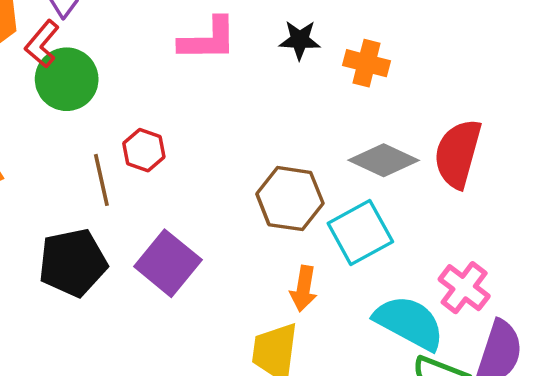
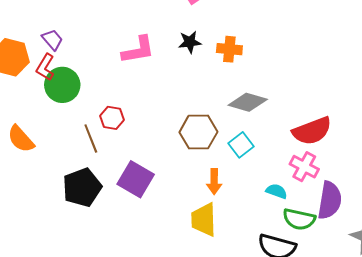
red semicircle: (458, 154) -> (312, 131), moved, turned -117
cyan square: (360, 232) -> (241, 145), size x0.7
cyan semicircle: (409, 323) -> (277, 191), size x0.5

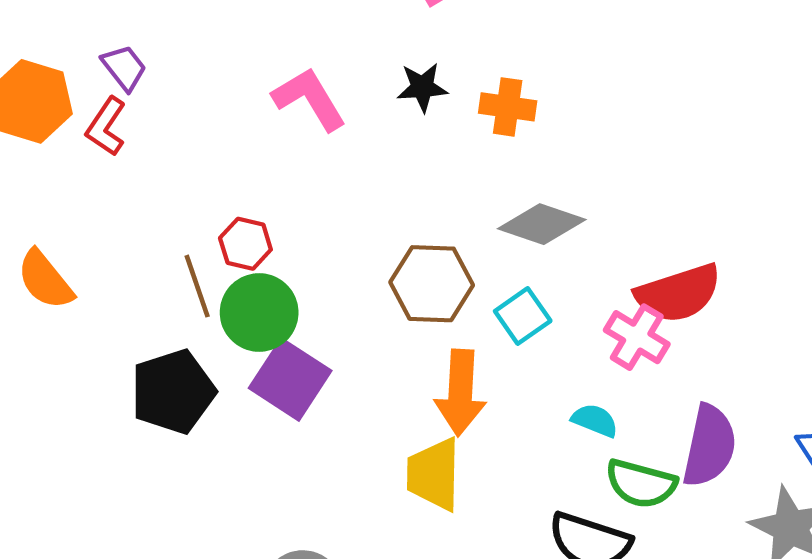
pink L-shape: (138, 50) -> (309, 99), turned -114
green circle: (62, 85) -> (259, 313), moved
pink cross: (304, 167) -> (637, 337), moved
orange arrow: (214, 181) -> (460, 393), size x1.5

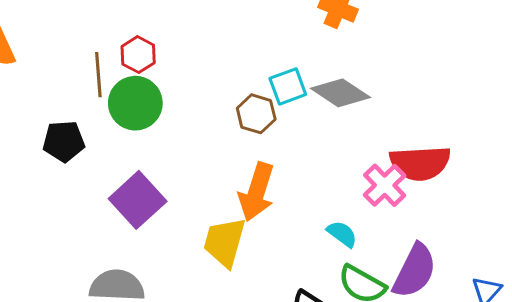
brown hexagon: (432, 284) -> (256, 114), size x0.7
cyan square: (523, 316) -> (288, 86), moved
purple square: (290, 379) -> (138, 200), moved
black pentagon: (173, 392) -> (64, 141), size x0.7

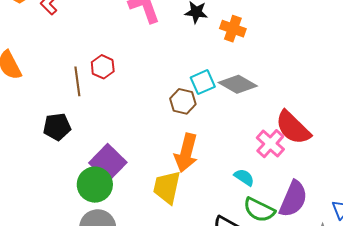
green circle: (135, 103) -> (95, 185), moved
red semicircle: (420, 163) -> (293, 128), turned 51

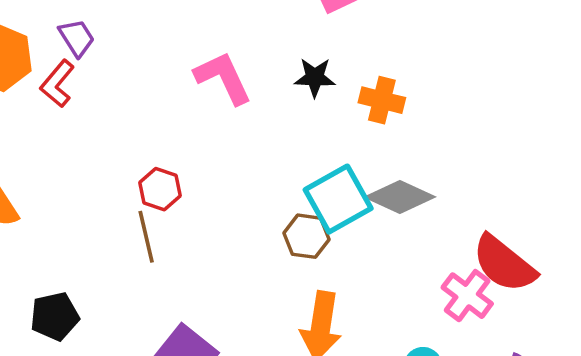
brown line: (77, 81) -> (146, 237), moved
cyan square: (203, 82) -> (338, 199), size x1.5
black pentagon: (57, 127) -> (55, 316), moved

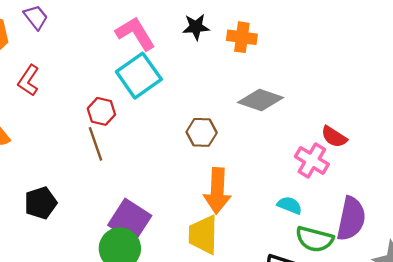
red L-shape: (57, 84) -> (29, 80), moved
cyan square: (338, 199) -> (139, 76), moved
red semicircle: (504, 264) -> (334, 137), size x0.6

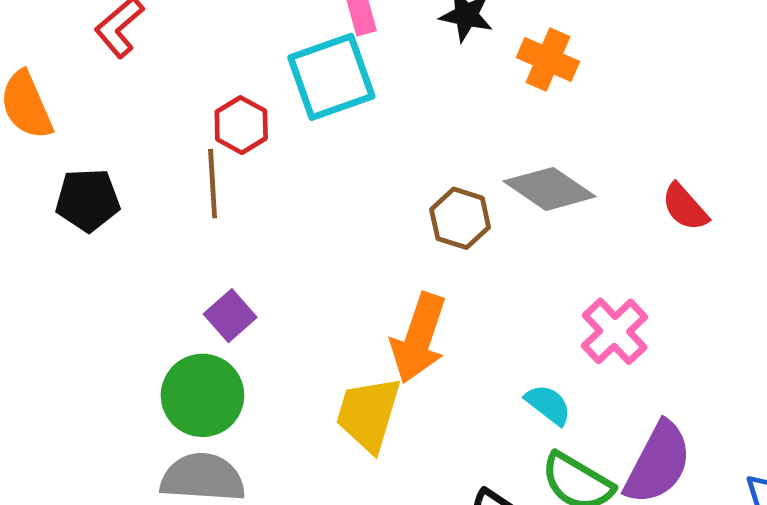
brown hexagon: (202, 132) -> (460, 218), moved
red semicircle: (334, 137) -> (685, 207), moved
black pentagon: (41, 203) -> (88, 200), moved
purple square: (130, 220) -> (230, 316), moved, size x0.6

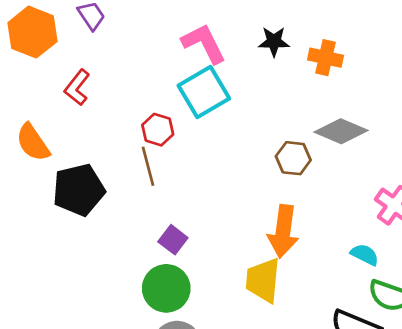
black pentagon: (88, 200) -> (79, 190), size x1.4

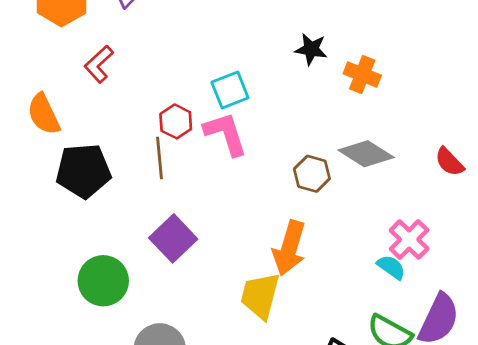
pink L-shape: (204, 43) -> (226, 134), moved
cyan square: (204, 92) -> (230, 90), size x0.7
purple square: (173, 240) -> (173, 238), size x1.5
cyan semicircle: (365, 255) -> (391, 267), moved
green circle: (166, 288) -> (103, 281), moved

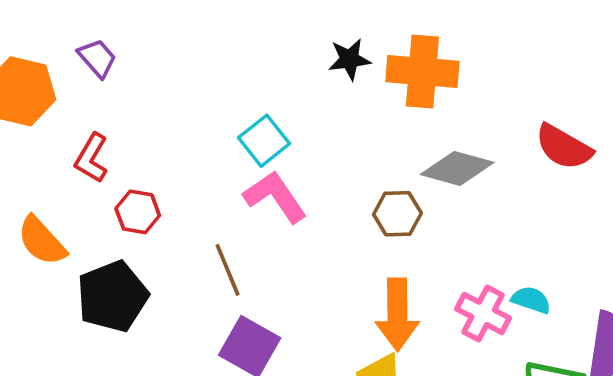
orange cross: (362, 74) -> (422, 71), size x1.5
red hexagon: (176, 121) -> (138, 212), moved
brown line: (159, 158) -> (228, 270), moved
red semicircle: (449, 162) -> (564, 147), size x1.4
pink cross: (409, 239) -> (483, 313), moved

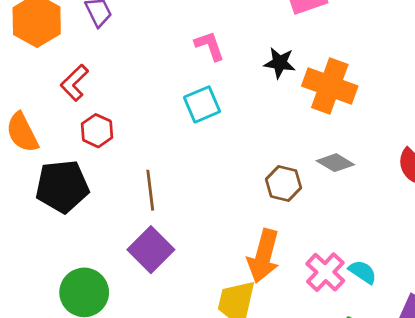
gray diamond: (457, 168) -> (335, 163), size x0.7
pink L-shape: (275, 197) -> (210, 46), moved, size x0.7

